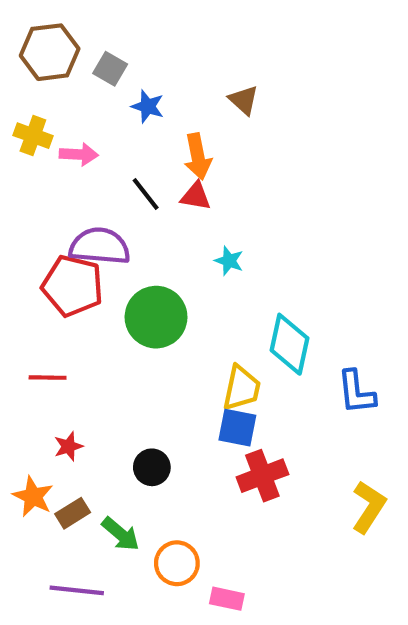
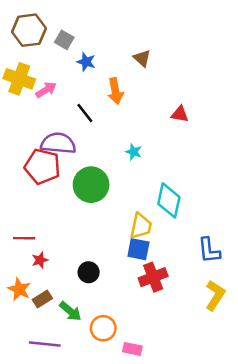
yellow cross: (33, 136) -> (19, 79), size x1.4
pink arrow: (79, 154) -> (46, 90), turned -35
red triangle: (196, 196) -> (180, 114), moved
red line: (48, 378) -> (24, 238), moved
blue L-shape: (356, 392) -> (209, 250), moved

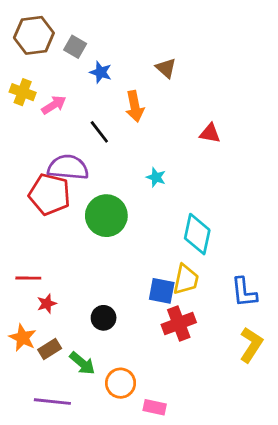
yellow cross: (19, 79) -> (23, 92), size x0.7
yellow trapezoid: (141, 226) -> (186, 279), moved

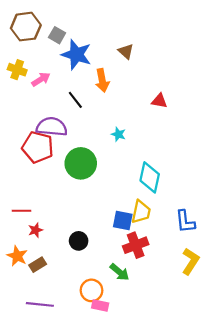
blue star: (101, 72) -> (76, 55), size x1.8
green arrow: (82, 363) -> (119, 272), moved
pink rectangle: (155, 407) -> (100, 306), moved

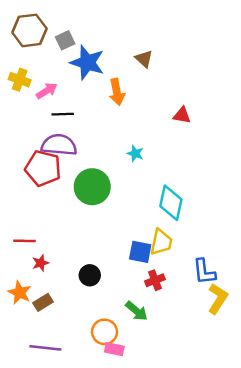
gray square: (57, 35) -> (65, 40), turned 35
black line: (75, 100) -> (63, 114), moved, turned -54
blue L-shape: (185, 222) -> (204, 272), moved
red cross: (136, 245) -> (155, 280), size x0.7

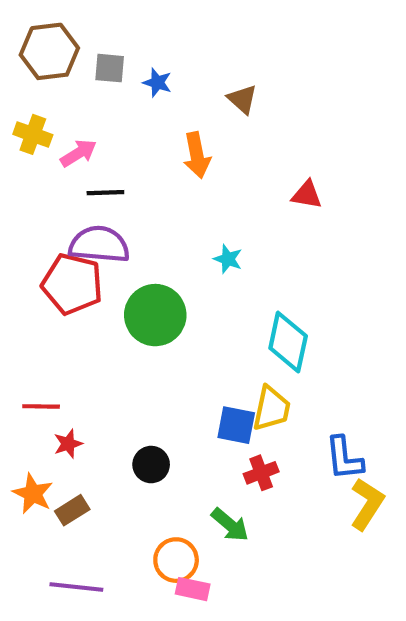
gray square: (65, 40) -> (110, 68), turned 30
blue star: (87, 62) -> (157, 83), moved, size x0.5

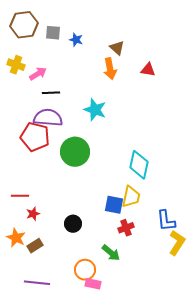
orange arrow: (197, 155) -> (110, 69), moved
red triangle: (307, 195) -> (148, 70), moved
cyan star: (228, 259) -> (95, 110), moved, size x1.6

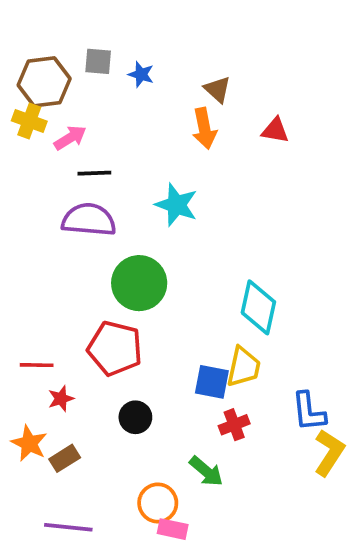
brown hexagon: (24, 25) -> (44, 82), moved
red pentagon: (35, 137) -> (115, 348), moved

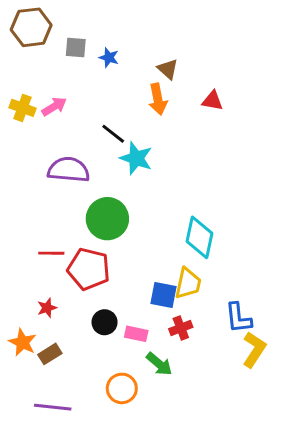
brown hexagon: (44, 82) -> (31, 27), moved
yellow cross: (29, 121) -> (23, 108), moved
black line: (94, 173) -> (113, 134), moved, turned 40
red line: (37, 365) -> (51, 253), moved
pink rectangle: (173, 529) -> (136, 334), moved

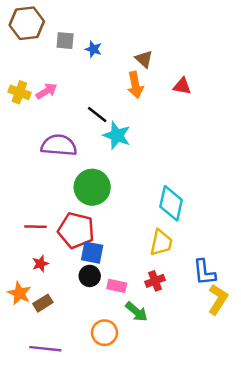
red line: (51, 253) -> (35, 227), moved
blue square: (164, 295) -> (92, 253), moved

